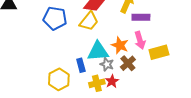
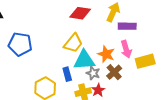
blue pentagon: (55, 18) -> (20, 44), moved
yellow trapezoid: (89, 21) -> (73, 43), moved

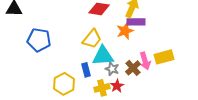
purple rectangle: (127, 26) -> (136, 22), moved
pink arrow: (126, 49) -> (145, 61), moved
orange star: (106, 54) -> (125, 31), moved, turned 30

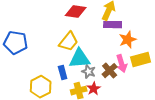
orange star: (125, 31) -> (128, 40), moved

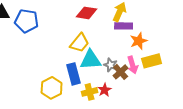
blue pentagon: (16, 43) -> (27, 21), moved
gray star: (89, 72) -> (111, 65), moved
blue rectangle: (63, 73) -> (74, 74), size x1.5

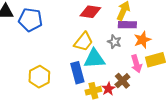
gray star: (111, 65) -> (114, 42), moved
brown cross: (121, 72) -> (122, 81), moved
yellow hexagon: (52, 88) -> (39, 77), moved

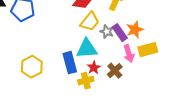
purple rectangle: (127, 25) -> (120, 33), moved, turned 54
yellow trapezoid: (83, 42) -> (90, 22), moved
red star: (108, 89) -> (94, 68), moved

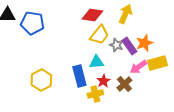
cyan triangle: (87, 49) -> (96, 62), size x0.7
pink arrow: (129, 54) -> (138, 67), turned 72

